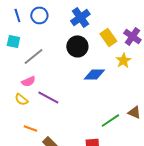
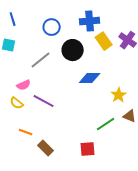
blue circle: (39, 15) -> (52, 27), moved
blue cross: (80, 17) -> (90, 21), moved, turned 30
gray line: (33, 56) -> (41, 60), moved
yellow star: (123, 60) -> (119, 95), moved

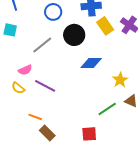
orange line: (26, 132) -> (35, 117), moved

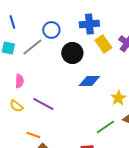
gray line: (42, 45) -> (32, 47), moved
pink semicircle: (25, 70) -> (19, 81), moved, turned -64

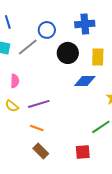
yellow rectangle: (103, 44) -> (98, 57), moved, turned 36
purple line: (43, 104) -> (39, 104), turned -45
orange line: (33, 135) -> (37, 128), moved

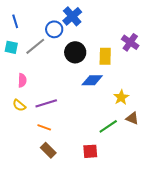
blue cross: (85, 24) -> (72, 16), moved, turned -36

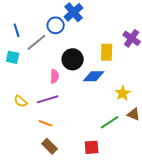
blue line: (15, 21) -> (17, 30), moved
cyan square: (11, 47) -> (13, 57), moved
black circle: (75, 52) -> (73, 59), moved
pink semicircle: (22, 80) -> (55, 76), moved

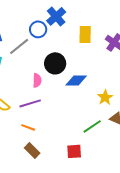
yellow rectangle: (107, 52) -> (85, 34), moved

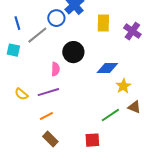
blue diamond: (76, 80) -> (107, 68), moved
orange line: (28, 127) -> (46, 116), turned -48

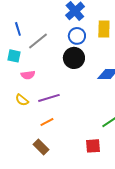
blue circle: (56, 18) -> (77, 36), moved
pink semicircle: (55, 69) -> (28, 75), moved, turned 80
brown rectangle: (50, 139) -> (41, 147), moved

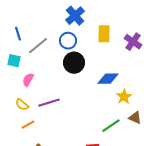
blue circle: (77, 36) -> (68, 41), moved
pink semicircle: (28, 75) -> (28, 80), turned 128
orange line: (47, 122) -> (28, 125), moved

